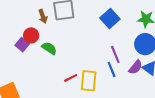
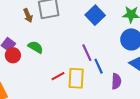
red circle: (31, 35) -> (13, 55), moved
purple line: (115, 54) -> (87, 53), moved
purple semicircle: (135, 67) -> (116, 81), moved, turned -35

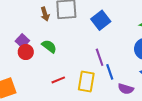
blue square: (95, 15) -> (101, 20), moved
red line: (58, 76) -> (58, 80), moved
purple semicircle: (116, 81) -> (126, 89), turned 98

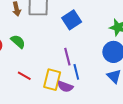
red line: (58, 80) -> (24, 76), turned 48
purple semicircle: (126, 89) -> (65, 87), moved

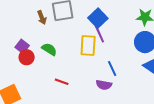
purple line: (67, 57) -> (100, 34), moved
yellow rectangle: (52, 80) -> (88, 46), moved

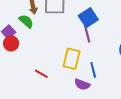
yellow rectangle: (88, 46) -> (72, 59), moved
green semicircle: (49, 49) -> (26, 21), moved

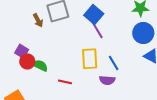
green semicircle: (26, 21) -> (40, 66), moved

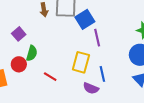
blue square: (94, 15) -> (85, 19), moved
red circle: (27, 61) -> (19, 64), moved
green semicircle: (40, 66) -> (32, 53), turned 63

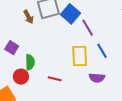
blue line: (102, 74) -> (102, 51), moved

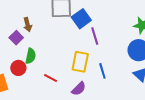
brown arrow: (28, 17) -> (27, 25), moved
blue line: (102, 51) -> (102, 71), moved
purple semicircle: (97, 78) -> (79, 89), moved, turned -63

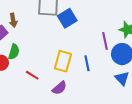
purple line: (95, 36) -> (105, 41), moved
blue line: (102, 71) -> (87, 63), moved

